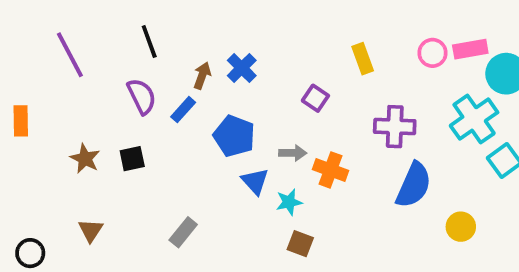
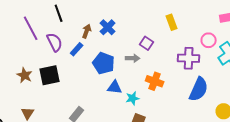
pink circle: (432, 53) -> (209, 40), moved
purple line: (70, 55) -> (31, 28), moved
gray arrow: (293, 153) -> (133, 58), moved
black square: (132, 159) -> (50, 75), size x1.5
blue triangle: (255, 181) -> (115, 87), turned -42

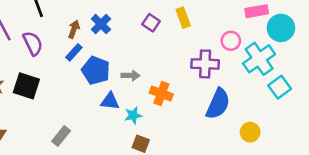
purple square: (147, 43) -> (151, 23), moved
blue rectangle: (77, 49) -> (74, 52), moved
gray arrow: (133, 58) -> (130, 76), moved
black square: (50, 75) -> (26, 86), turned 30

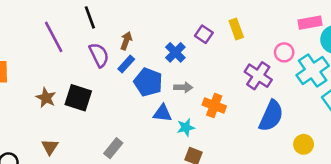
blue cross: (101, 24) -> (175, 52), moved
purple semicircle: (33, 43) -> (99, 55), moved
purple cross: (205, 64) -> (258, 76), turned 32

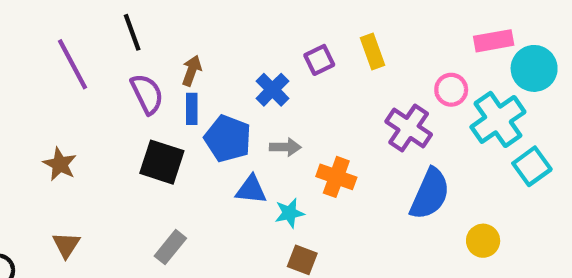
purple square: (204, 34) -> (319, 60), turned 30
blue rectangle: (126, 64) -> (192, 109), turned -42
black square: (78, 98) -> (162, 162), moved

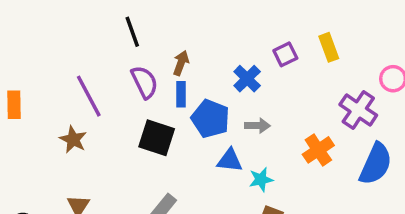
purple line: (73, 64) -> (89, 96), moved
orange cross: (336, 177) -> (318, 150), moved, turned 36

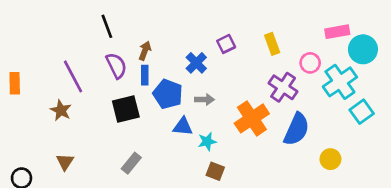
yellow rectangle: (329, 47) -> (272, 44), moved
black square: (157, 138) -> (126, 109), turned -32
orange cross: (318, 150) -> (252, 118), size x1.4

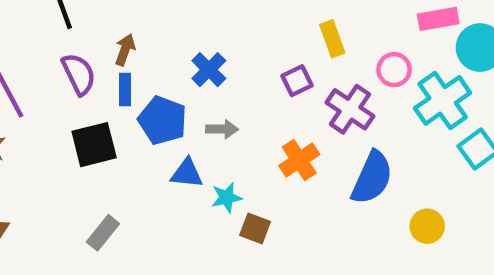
purple square: (226, 44) -> (297, 81), moved
orange cross: (252, 118) -> (299, 160), size x0.7
brown square: (215, 171) -> (255, 228), moved

